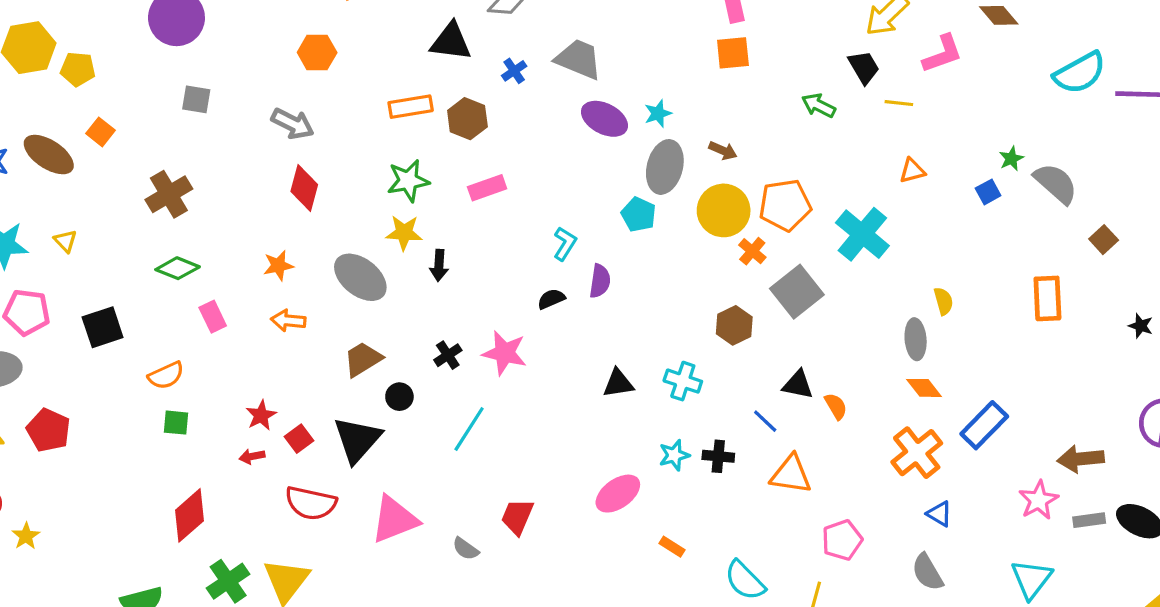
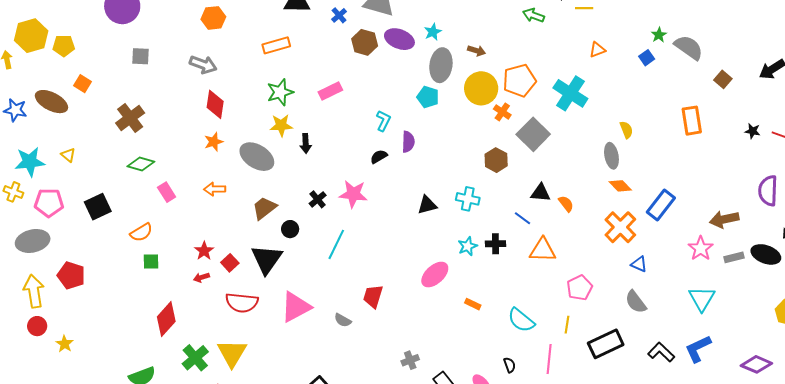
brown hexagon: (467, 119) -> (365, 42), moved
orange star: (278, 266) -> (214, 142), moved

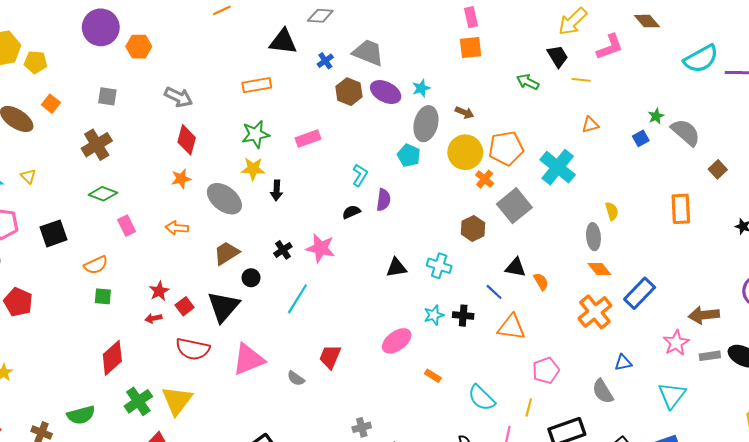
orange hexagon: (213, 18) -> (139, 47), moved
gray square: (141, 56) -> (107, 96), moved
blue triangle: (639, 264) -> (623, 363), moved, turned -42

